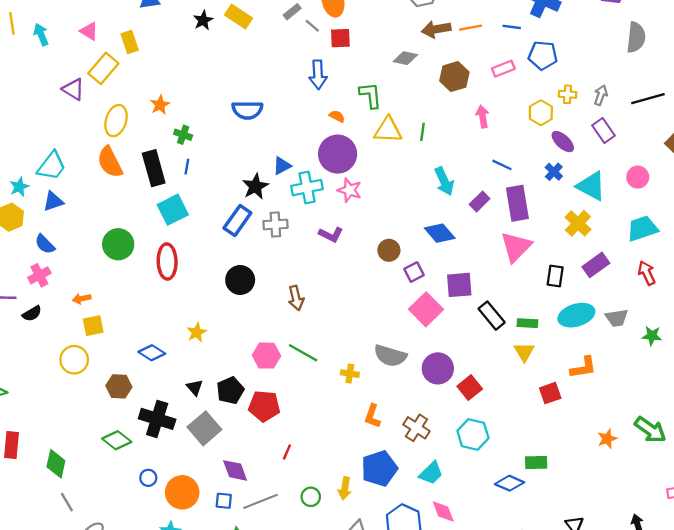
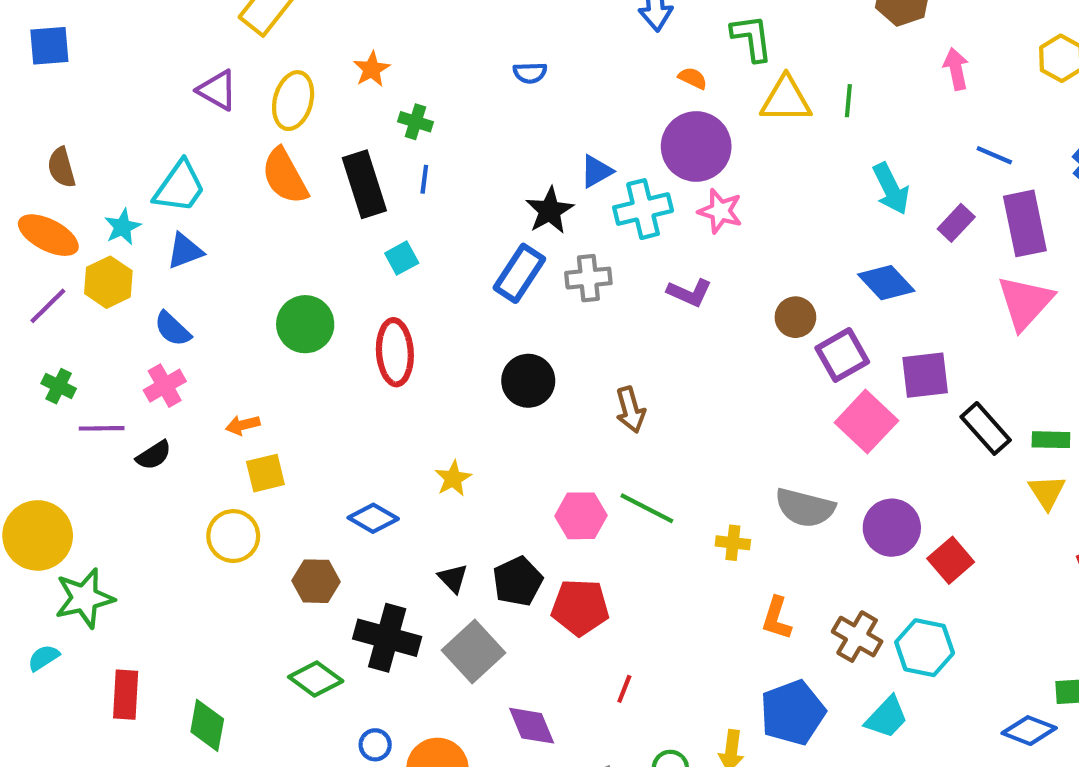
purple triangle: (73, 89) -> (217, 90), moved
blue semicircle: (247, 110) -> (530, 73), size x0.6
cyan square: (173, 210) -> (402, 258), size x0.6
purple square: (414, 272) -> (842, 355), size x1.4
cyan hexagon: (473, 434) -> (925, 648), moved

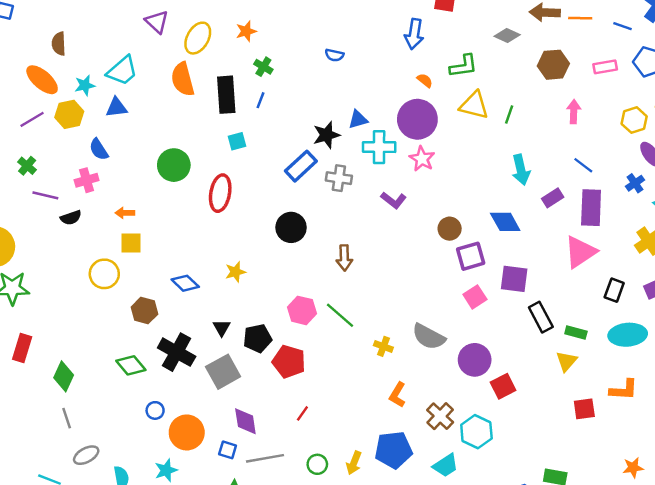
green L-shape: (752, 38) -> (463, 66), turned 76
pink square: (866, 422) -> (475, 297), size x0.7

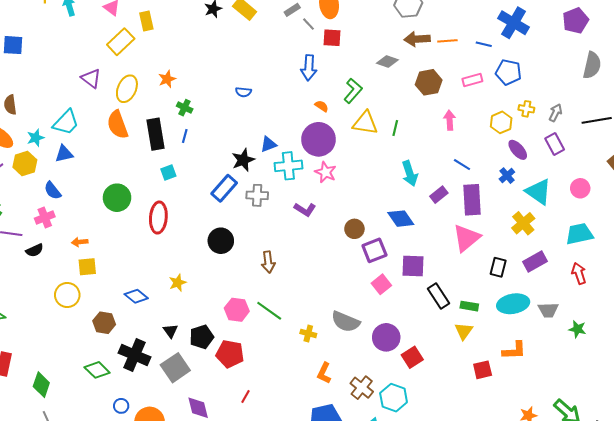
green L-shape: (463, 66) -> (353, 91), turned -35

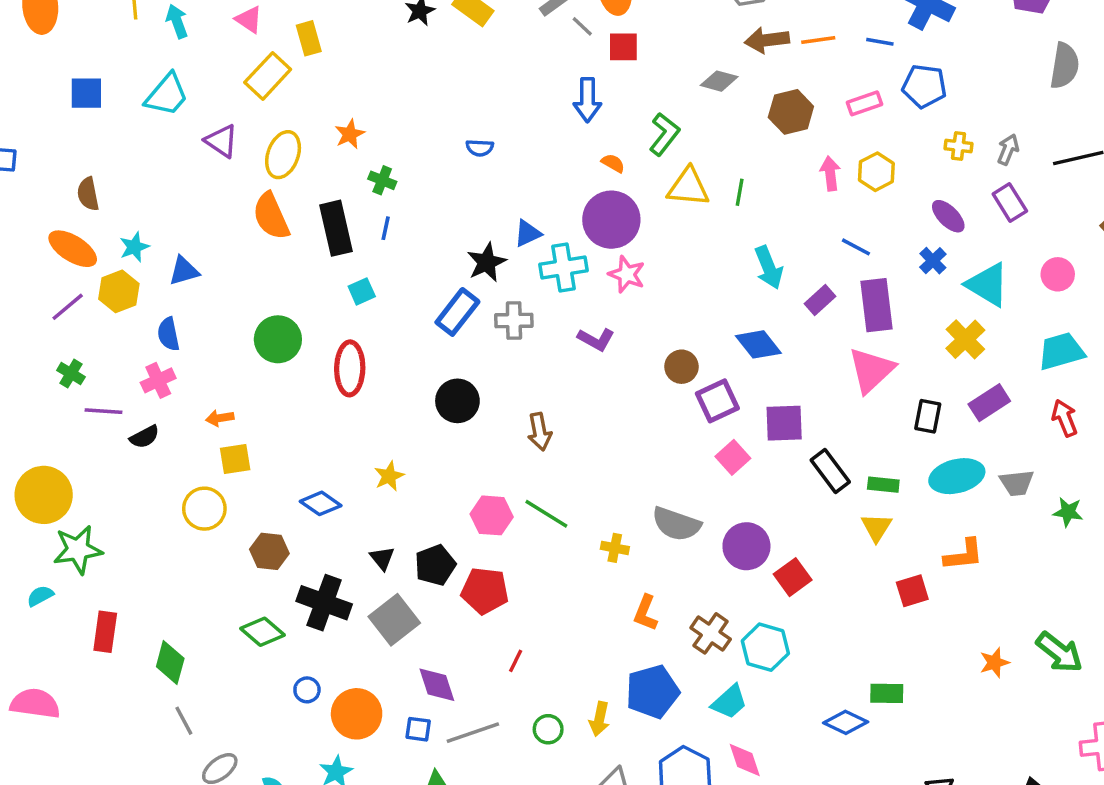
cyan trapezoid: (66, 122) -> (167, 95), moved
yellow hexagon: (501, 122) -> (876, 172), moved
blue semicircle: (53, 191) -> (168, 334), turned 30

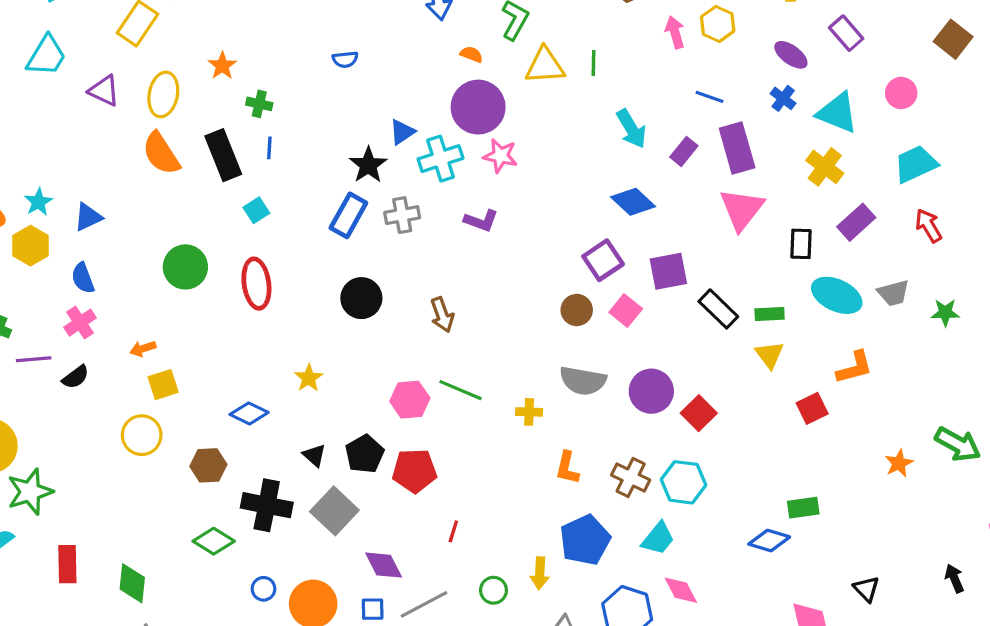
brown circle: (681, 367) -> (577, 310), moved
cyan ellipse: (957, 476) -> (837, 295), turned 48

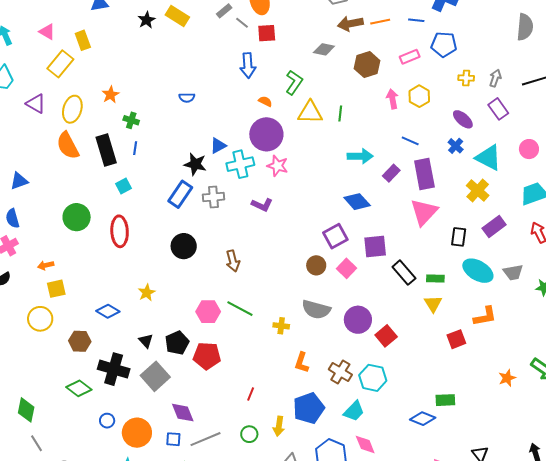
cyan arrow: (631, 129) -> (360, 156), turned -65
black star: (368, 165) -> (195, 164), turned -30
red line: (453, 531) -> (251, 394), moved

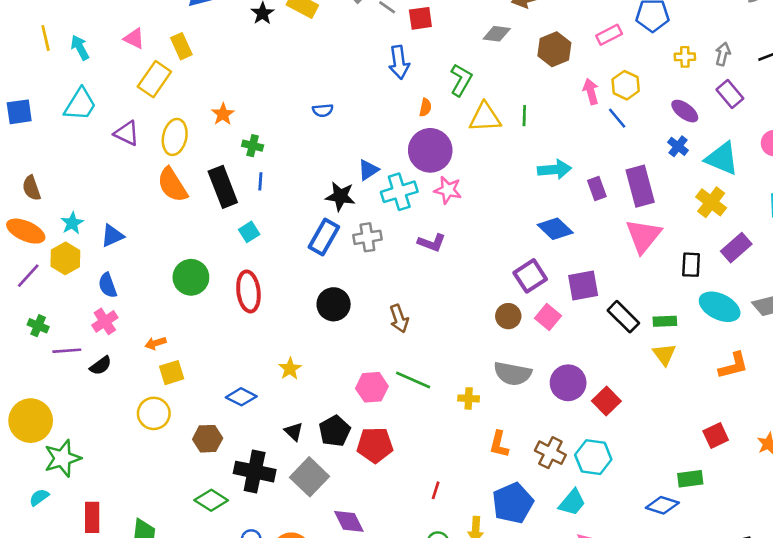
orange semicircle: (265, 101) -> (425, 107), turned 80
blue line: (410, 141) -> (617, 118), moved, turned 30
purple rectangle: (391, 173) -> (597, 188), turned -60
red square: (456, 339) -> (716, 435), moved

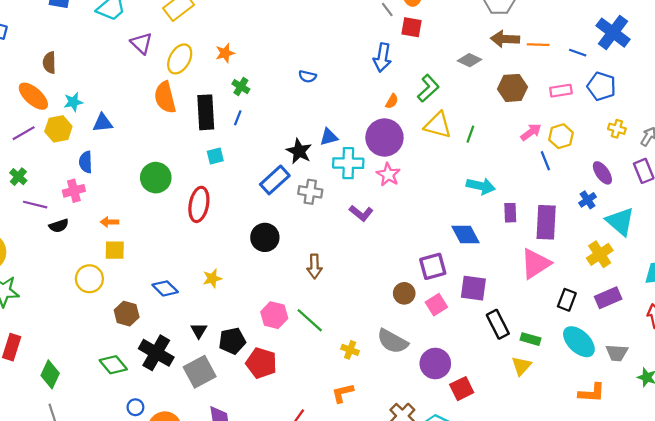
pink arrow: (591, 92) -> (531, 132), turned 50
orange L-shape: (733, 366) -> (592, 393), moved
orange L-shape: (499, 444) -> (343, 393), moved, turned 45

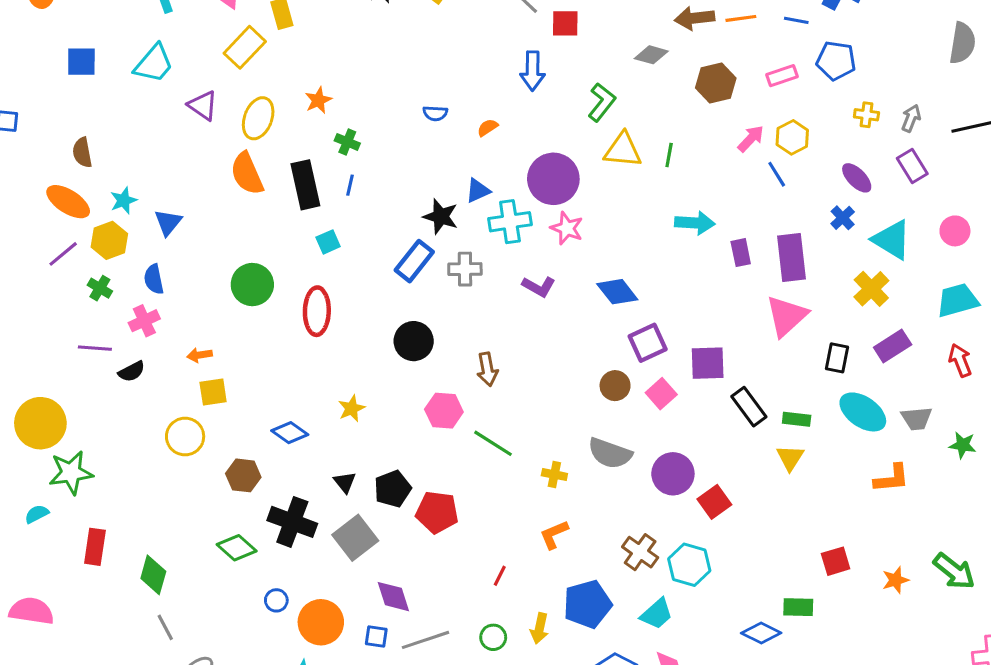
orange semicircle: (392, 101) -> (488, 128), moved, turned -144
blue triangle: (103, 123) -> (168, 222), turned -35
green cross: (18, 177) -> (100, 288), moved
blue diamond: (466, 235) -> (617, 292), moved
pink hexagon: (274, 315) -> (444, 411), moved

